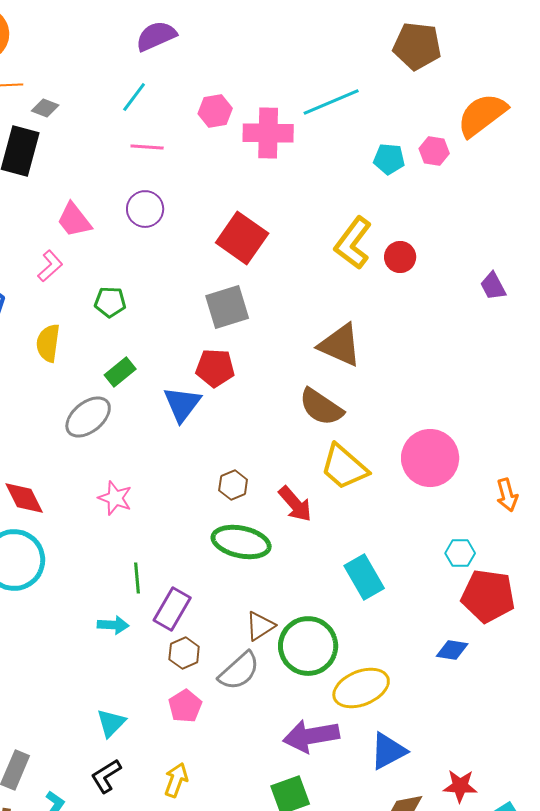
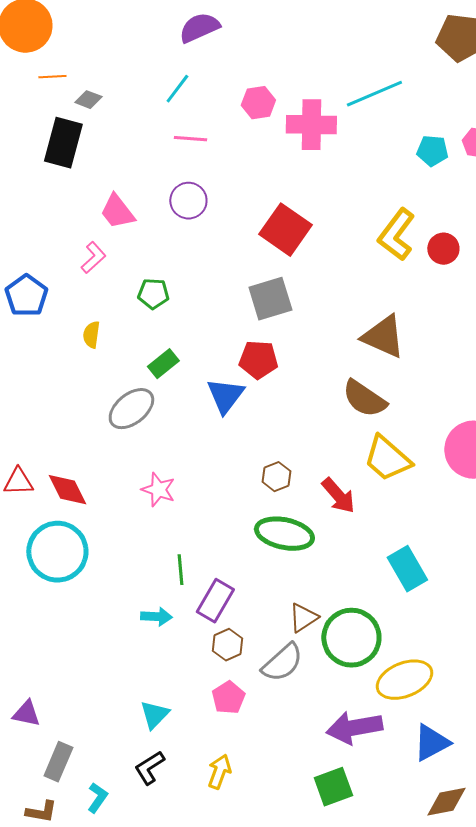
yellow semicircle: (48, 343) -> (91, 335), size x0.7

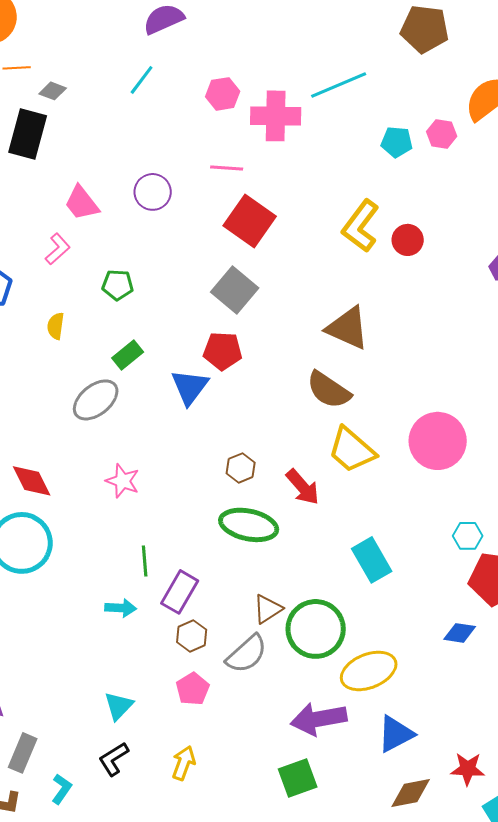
pink line: (190, 139) -> (227, 168), moved
gray square: (270, 299) -> (235, 290), turned -33

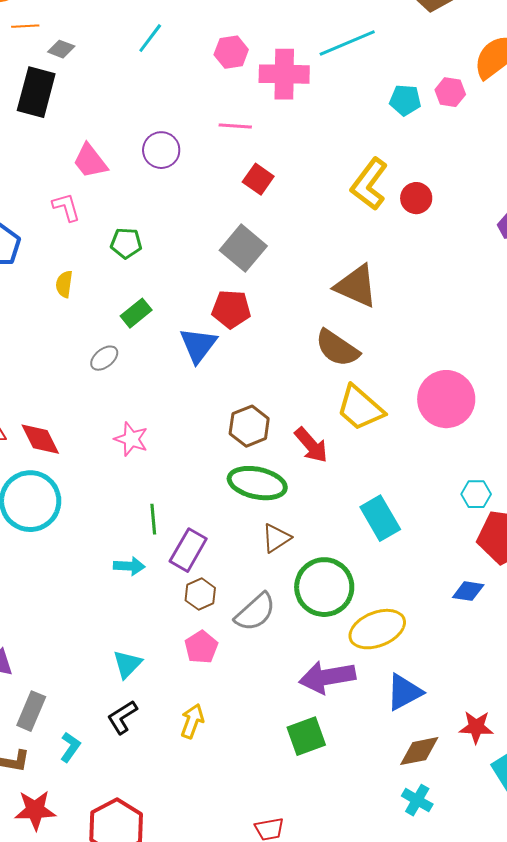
red square: (250, 221) -> (258, 179), size x0.6
pink L-shape: (58, 249) -> (66, 207), turned -64
gray ellipse: (96, 400) -> (104, 358), size x0.6
brown hexagon: (241, 468) -> (249, 426), size x1.4
brown triangle: (268, 609) -> (276, 538), moved

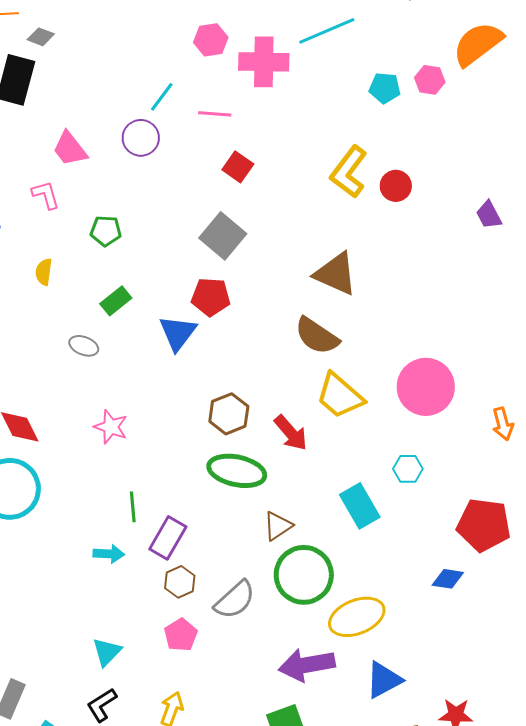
cyan line: (150, 38) -> (162, 97), moved
gray ellipse: (104, 358) -> (84, 346), turned 60
cyan hexagon: (476, 494) -> (408, 469), moved
brown triangle: (276, 538) -> (278, 526), moved

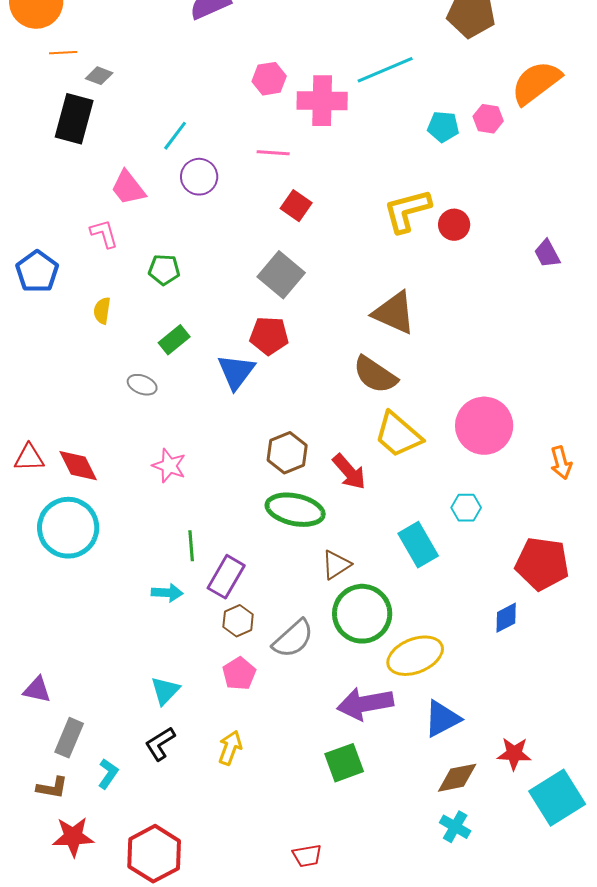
cyan line: (162, 97) -> (175, 136), moved
yellow L-shape: (349, 172) -> (407, 211), turned 38
blue diamond: (448, 579) -> (506, 618), turned -36

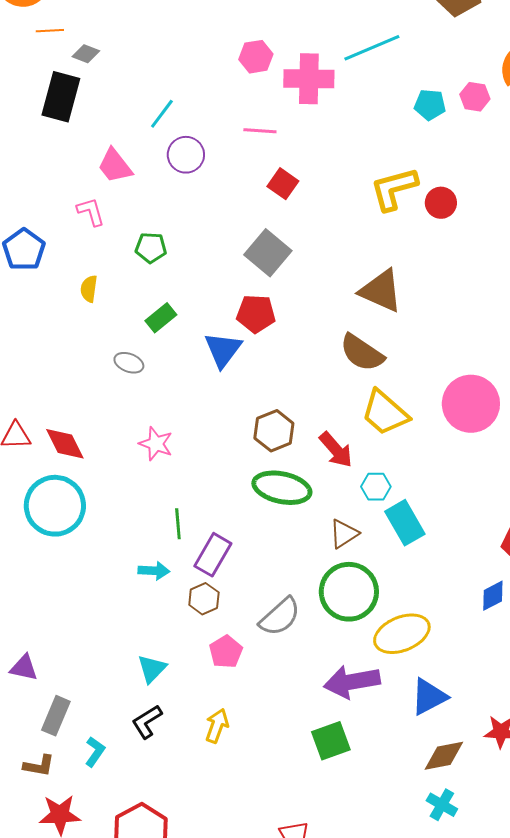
cyan hexagon: (466, 508) -> (376, 487), moved
brown triangle: (336, 565) -> (344, 534), moved
brown hexagon: (238, 621) -> (204, 599), moved

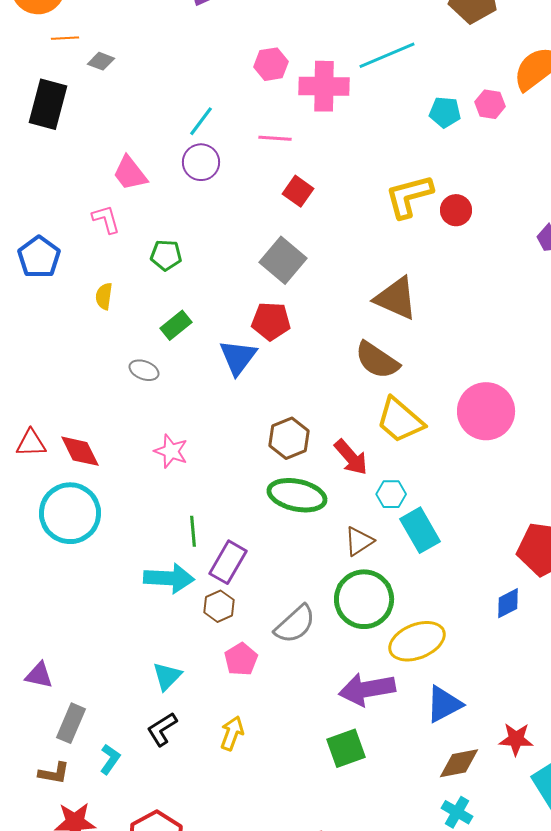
black rectangle: (61, 97) -> (48, 104), moved
cyan line: (162, 114) -> (201, 121), moved
cyan arrow: (154, 571) -> (169, 578), size x1.6

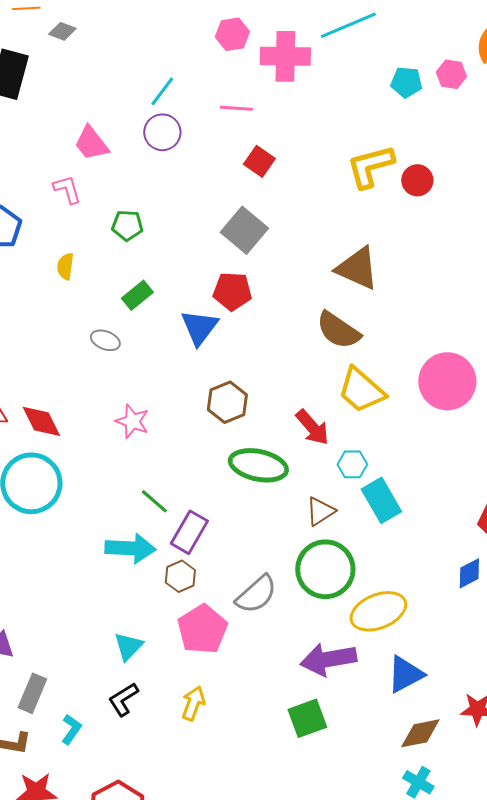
brown hexagon: (289, 438) -> (227, 402), moved
green line: (193, 531) -> (154, 501), turned -44
pink pentagon: (241, 659) -> (202, 629), size x1.5

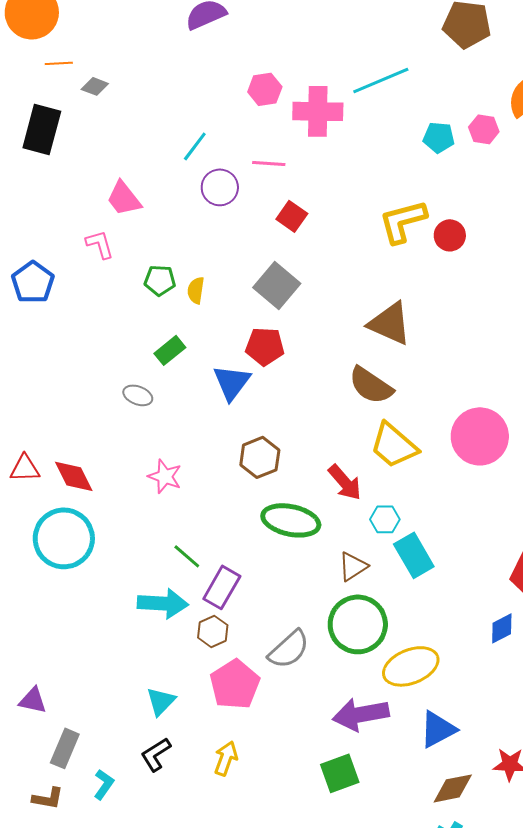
purple circle: (162, 132) -> (220, 187), moved
yellow semicircle: (65, 266) -> (196, 290), moved

